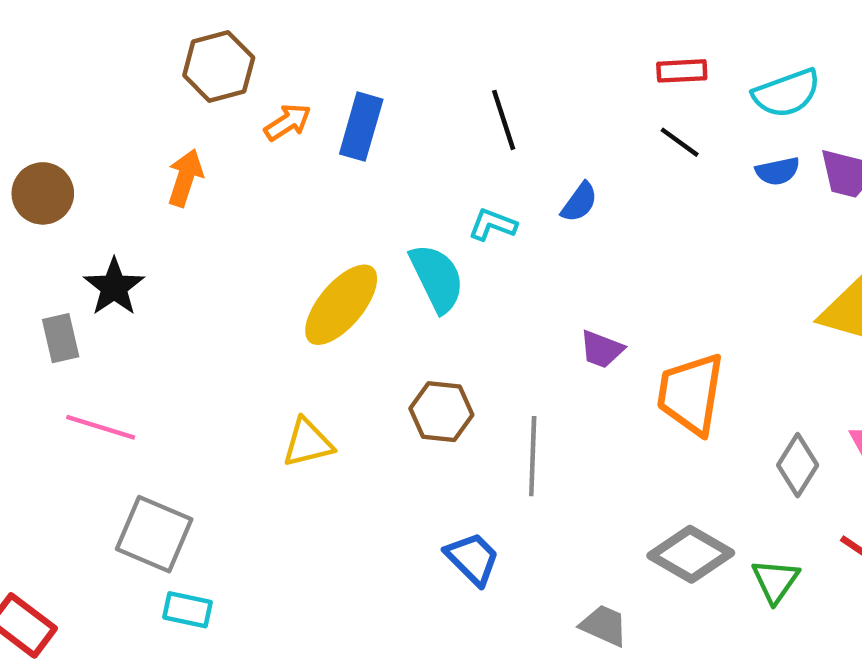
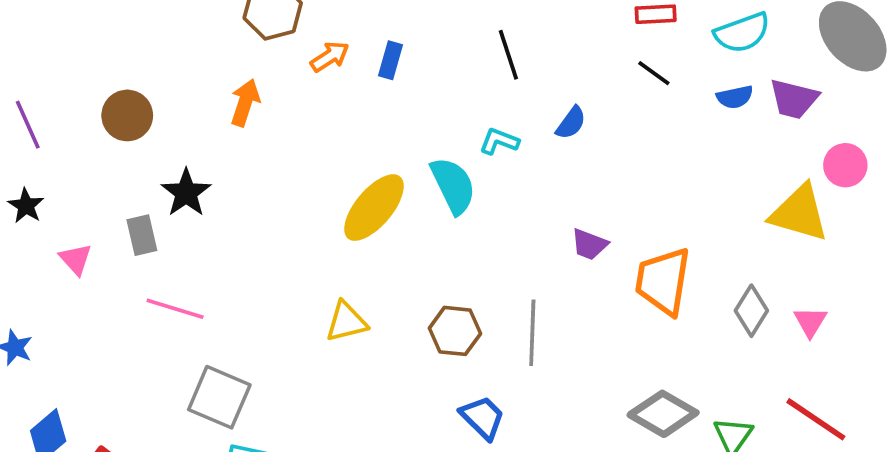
blue rectangle: (361, 127) -> (391, 60), size x0.7
brown hexagon: (441, 412) -> (455, 331), moved
gray diamond: (798, 465) -> (751, 311), moved

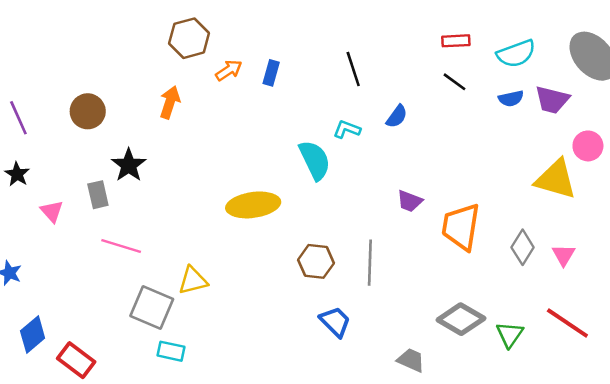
yellow ellipse: (374, 208) -> (253, 205), moved, turned 42
yellow triangle: (346, 322) -> (193, 281), moved

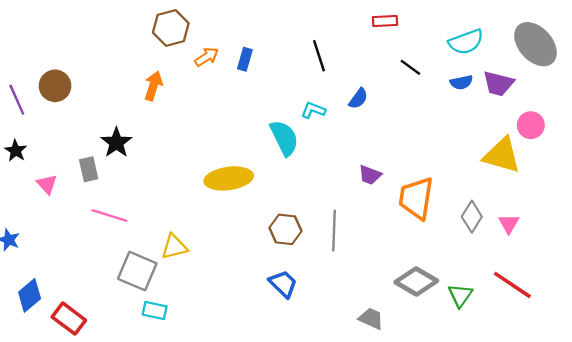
red rectangle: (456, 41) -> (385, 21), moved
brown circle: (88, 111) -> (55, 86), moved
blue trapezoid: (335, 322) -> (283, 284), moved

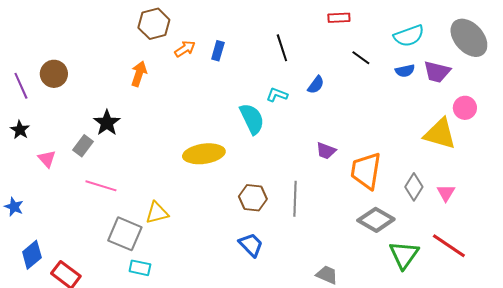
gray rectangle: (89, 169) -> (83, 146), turned 50
gray diamond: (416, 281) -> (376, 220), moved
green triangle: (460, 295) -> (404, 255), size x1.4

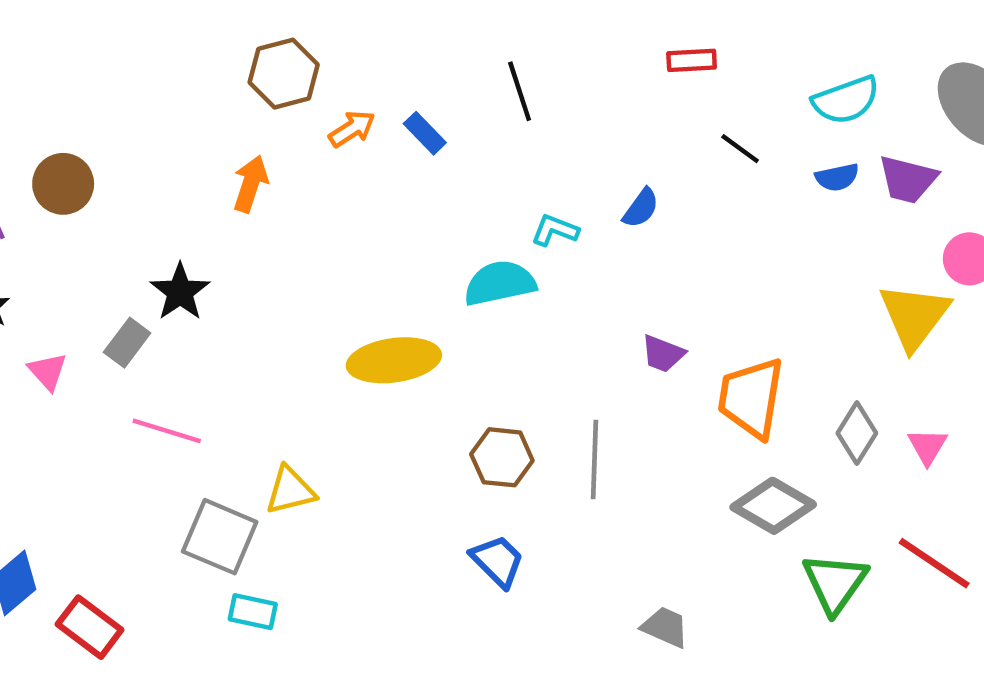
black line: (282, 48) -> (520, 91), moved
blue rectangle: (218, 51) -> (425, 133), turned -60
cyan semicircle: (252, 119) -> (500, 283), turned -76
yellow triangle: (440, 134) -> (914, 316), turned 51

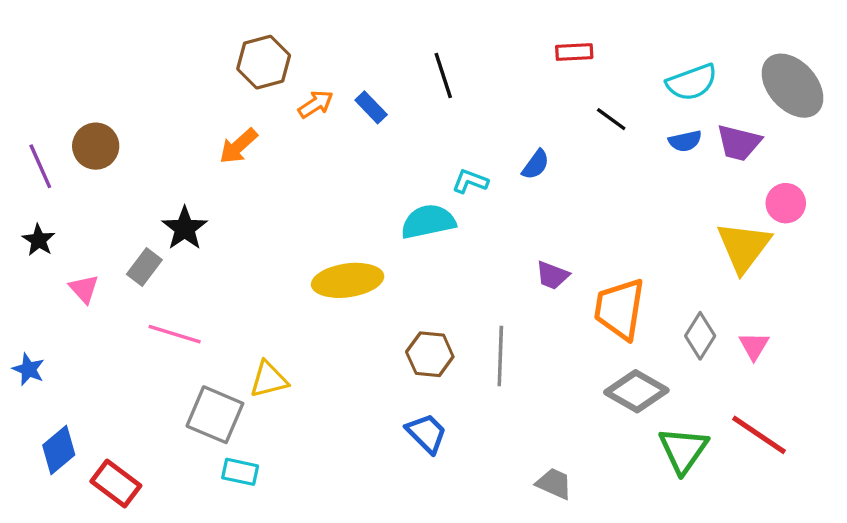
orange arrow: (251, 184) -> (238, 146), turned -150

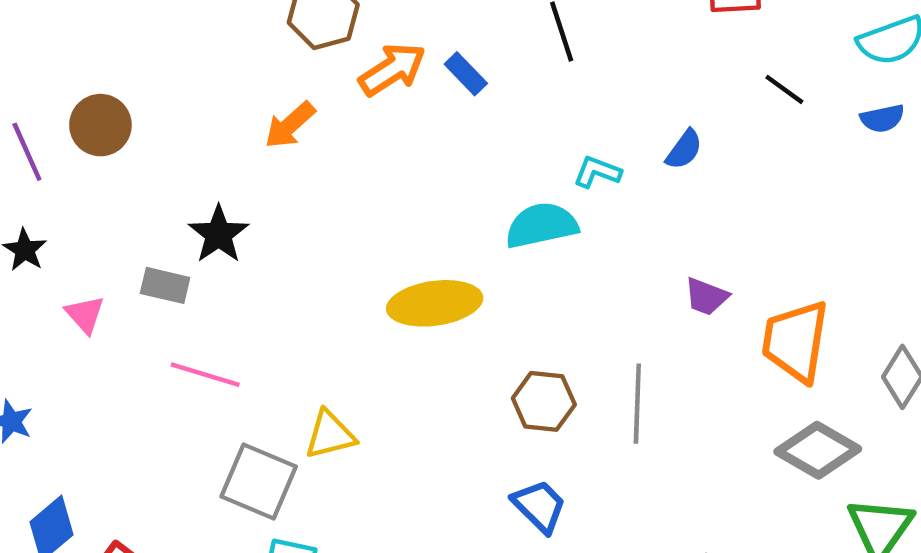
orange arrow: (316, 104) -> (392, 69), size x1.4
gray rectangle: (144, 267) -> (165, 285), turned 66

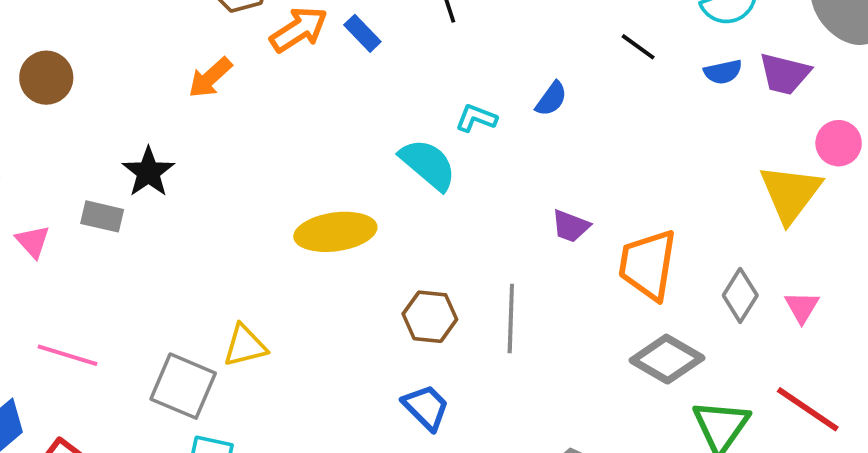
cyan semicircle: (542, 225) -> (428, 164), turned 52
pink line: (205, 375) -> (67, 355), moved

